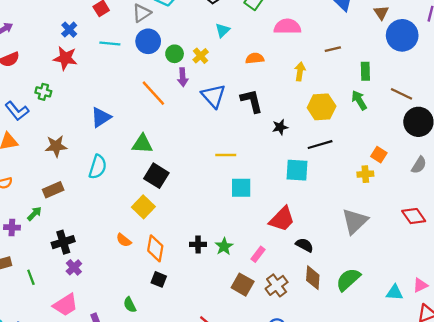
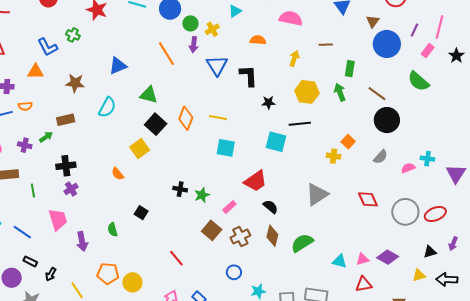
orange diamond: (155, 248) -> (186, 118), moved
pink trapezoid: (65, 305) -> (58, 219), turned -85

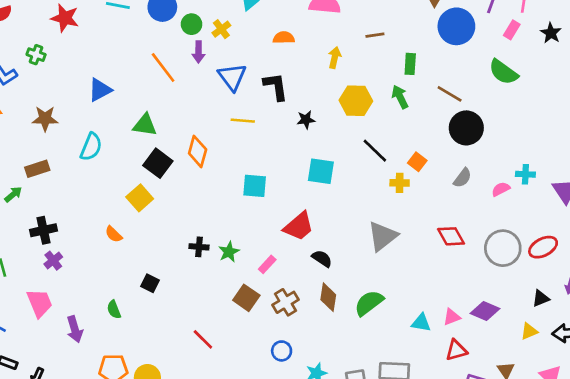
yellow line: (218, 118) -> (243, 121), moved
black line: (300, 124) -> (375, 151), moved, turned 55

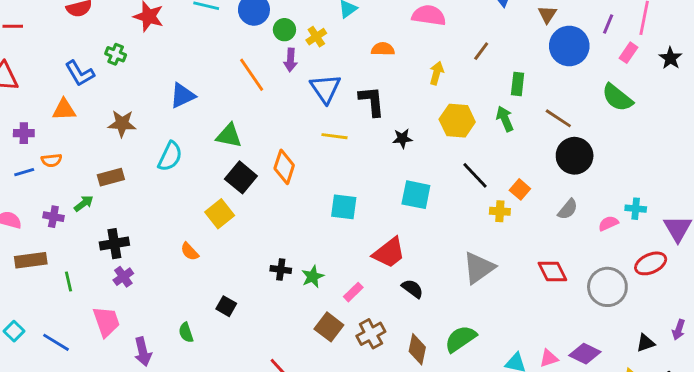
brown line: (375, 35) -> (481, 51), turned -48
red ellipse: (543, 247) -> (651, 263), moved
brown diamond: (328, 297) -> (417, 349), moved

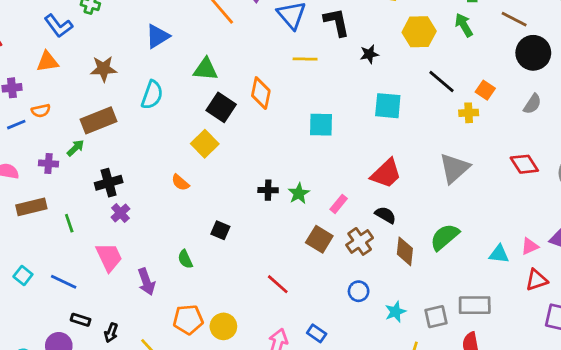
brown rectangle: (111, 177) -> (99, 120), size x1.4
red trapezoid: (389, 253) -> (386, 174), moved
black semicircle: (412, 289) -> (385, 215), moved

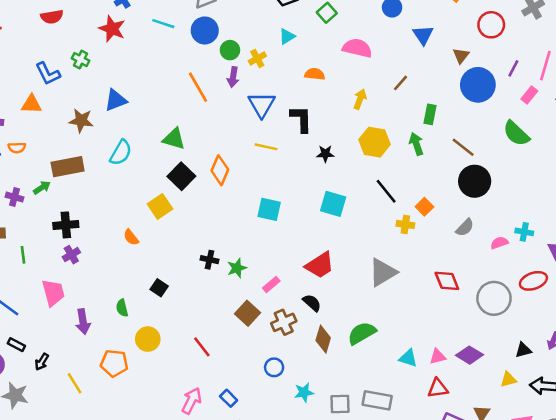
blue triangle: (158, 36) -> (116, 100), moved
yellow circle: (223, 326) -> (148, 339), moved

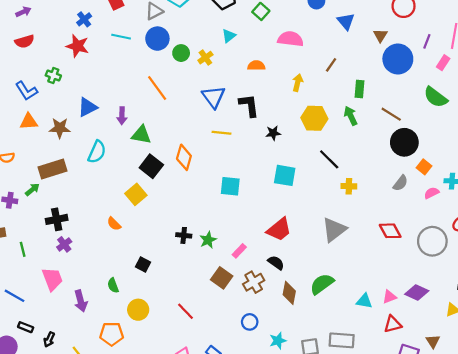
purple arrow: (233, 77) -> (122, 116), moved
orange triangle: (31, 104) -> (29, 122), moved
orange square: (424, 207) -> (424, 167), moved

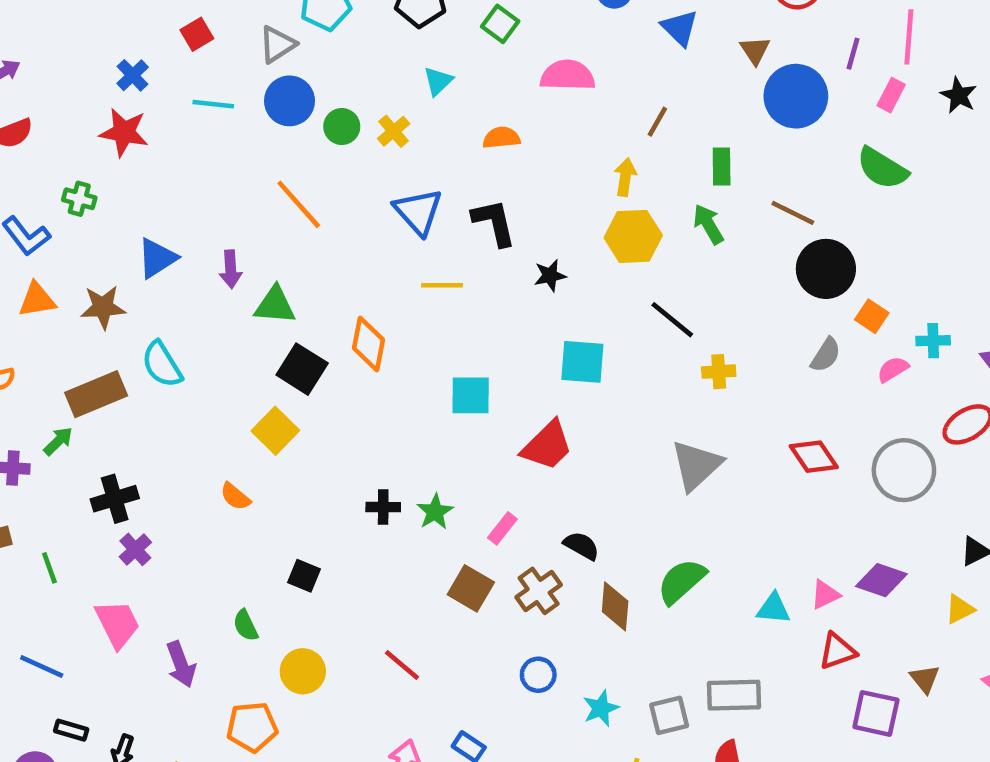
yellow arrow: (298, 83) -> (625, 177), moved
cyan semicircle: (97, 152) -> (162, 364), moved, turned 130
red trapezoid: (279, 230) -> (547, 446), moved

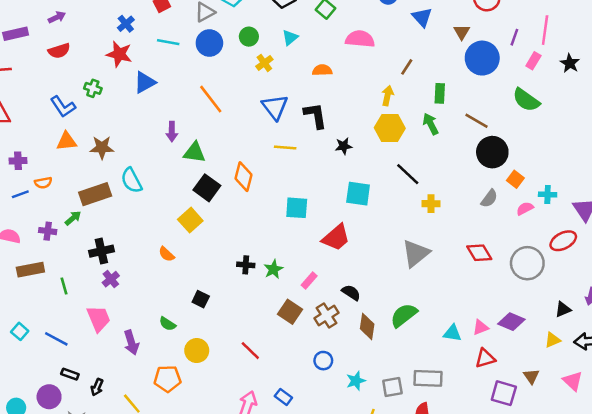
green circle: (342, 126) -> (249, 37), moved
blue triangle: (157, 258) -> (145, 82), moved
green semicircle: (246, 625) -> (167, 324), turned -35

